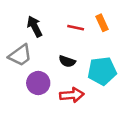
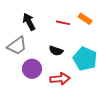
orange rectangle: (102, 23) -> (85, 19), turned -32
cyan pentagon: (102, 71) -> (85, 59), turned 30

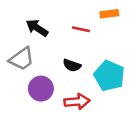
orange rectangle: (85, 19) -> (109, 14), moved, turned -40
black arrow: (29, 22) -> (37, 28), turned -30

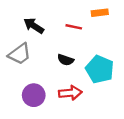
purple circle: (41, 89) -> (34, 95), moved

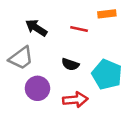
purple circle: (34, 95) -> (37, 88), moved

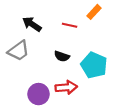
orange rectangle: (107, 14) -> (94, 12), turned -40
purple circle: (37, 88) -> (39, 94), moved

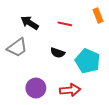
orange rectangle: (94, 12) -> (98, 15), moved, turned -64
red arrow: (66, 87) -> (70, 90), moved

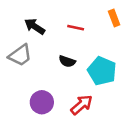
red arrow: (70, 90) -> (82, 105), turned -36

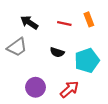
orange rectangle: (114, 18) -> (89, 19), moved
cyan pentagon: (102, 71) -> (87, 61), turned 30

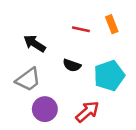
black arrow: (29, 22) -> (35, 43), moved
gray trapezoid: (17, 47) -> (28, 80), moved

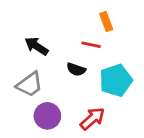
orange rectangle: (112, 24) -> (106, 22), moved
red line: (81, 29) -> (91, 45), moved

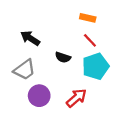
orange rectangle: (106, 22) -> (88, 18), turned -56
red line: (91, 45) -> (90, 40), moved, turned 35

